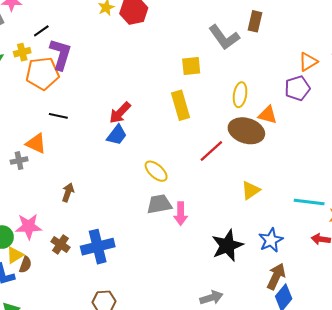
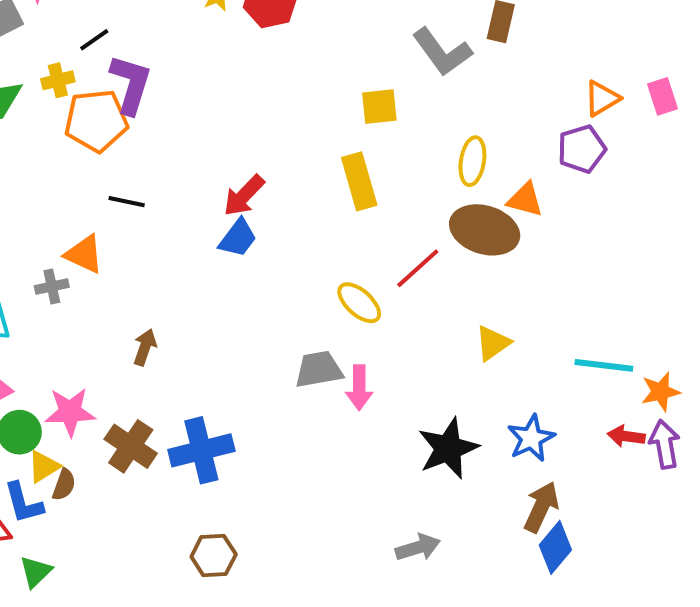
yellow ellipse: (156, 171) -> (359, 303), moved
brown cross: (60, 244) -> (131, 446), size x1.4

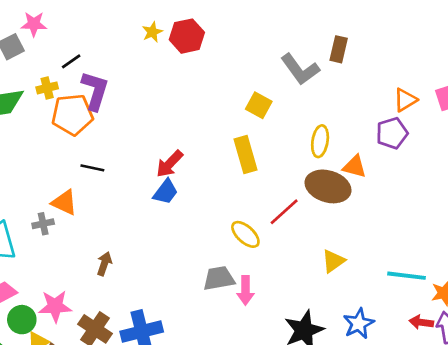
yellow square: (379, 107) -> (259, 105), turned 35

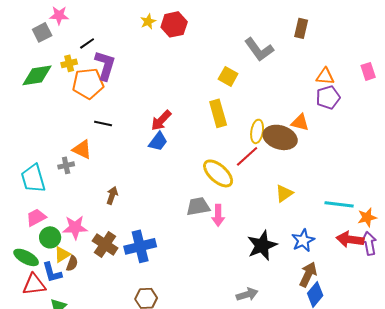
brown rectangle: (339, 49) -> (301, 28), moved
orange triangle: (405, 100) -> (325, 76), moved, turned 36
yellow ellipse: (320, 141) -> (257, 131), moved
yellow ellipse: (245, 234) -> (218, 173), size x1.4
red arrow: (421, 322) -> (350, 239), size x1.5

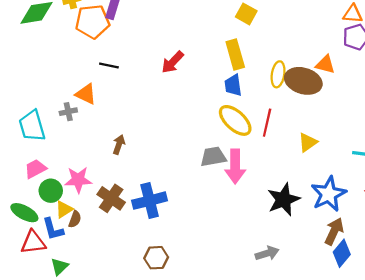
blue trapezoid: (158, 141) -> (233, 85), moved, turned 135
red line: (247, 156) -> (267, 123), moved, turned -35
pink arrow: (218, 215) -> (235, 167), size x1.4
blue star: (303, 240) -> (329, 194), size x1.4

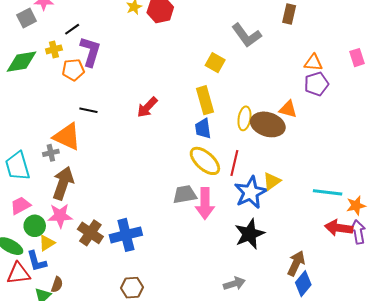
orange pentagon: (92, 22) -> (73, 70), size x0.7
orange triangle: (86, 94) -> (67, 137), size x1.4
brown arrow: (119, 145) -> (63, 183), moved, size x1.8
blue star: (329, 194) -> (251, 192), moved
brown semicircle: (75, 219) -> (57, 285), moved

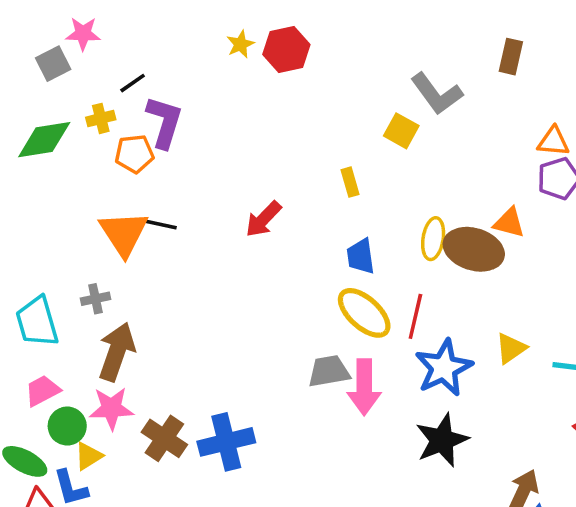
yellow square: (215, 63) -> (401, 131), moved
yellow rectangle: (205, 100) -> (350, 182), moved, size x0.6
orange triangle: (67, 137) -> (124, 233), moved, turned 32
yellow triangle: (272, 181) -> (511, 348), moved

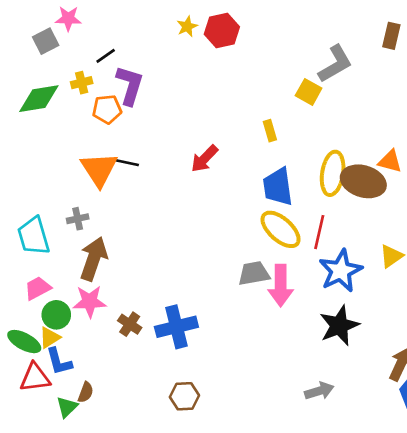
gray L-shape: (437, 94) -> (335, 64), turned -84
yellow ellipse: (433, 239) -> (333, 173), size x1.4
blue trapezoid: (361, 256) -> (278, 187), size x1.4
brown cross: (164, 438) -> (130, 324), size x0.7
yellow triangle: (88, 456) -> (50, 338), moved

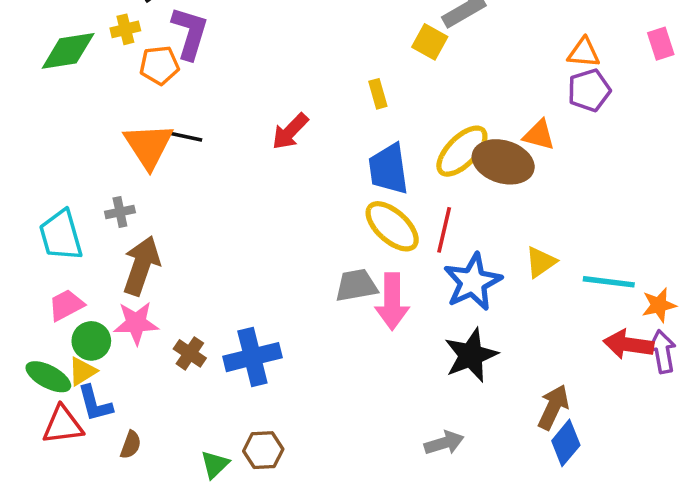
yellow ellipse: (333, 173) -> (462, 151), turned 36
green triangle: (67, 407) -> (215, 464), moved

